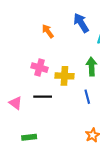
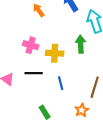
blue line: (87, 97) -> (61, 83), moved
green rectangle: (29, 137) -> (45, 112), moved, turned 64

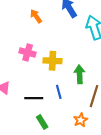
green arrow: (81, 44) -> (80, 74), moved
black line: (34, 73) -> (34, 98), moved

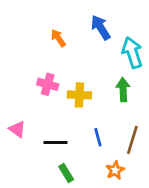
green arrow: (80, 74) -> (123, 90), moved
blue line: (59, 92) -> (98, 137), moved

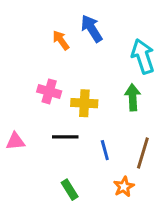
blue arrow: (101, 27) -> (92, 29), moved
pink triangle: (17, 129) -> (15, 141), turned -42
black line: (56, 143) -> (65, 137), moved

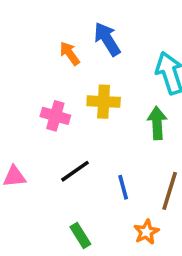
yellow cross: (84, 103) -> (104, 102), moved
black line: (65, 137) -> (75, 171), turned -35

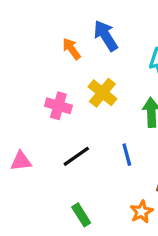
yellow cross: (104, 102) -> (102, 93), turned 36
blue line: (123, 187) -> (127, 155), moved

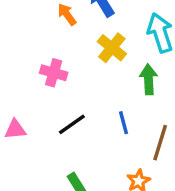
yellow cross: (102, 93) -> (112, 48), moved

